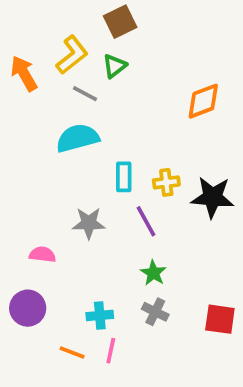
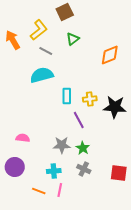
green triangle: (115, 66) -> (73, 39), moved
gray star: (89, 223) -> (62, 145), moved

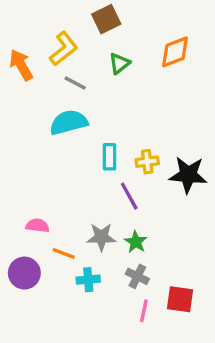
orange diamond: (110, 55) -> (175, 52), moved
red square: (119, 173) -> (180, 299), moved
pink line: (60, 190) -> (144, 311), moved
orange line: (39, 191) -> (64, 253), moved

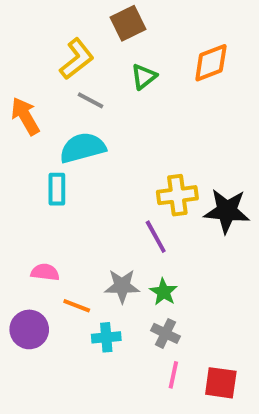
orange arrow: (21, 65) -> (25, 116), moved
cyan rectangle: (110, 157) -> (57, 189), moved
yellow cross: (147, 162) -> (177, 195), size x1.4
red square: (180, 299) -> (221, 383), moved

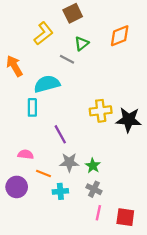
gray line: (90, 100) -> (67, 59), moved
purple line: (156, 237) -> (60, 134), moved

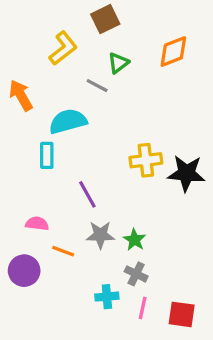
cyan cross: (60, 191) -> (107, 297), moved

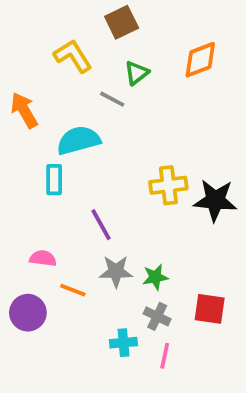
yellow L-shape: (63, 48) -> (73, 56), turned -84
green star: (134, 240) -> (155, 277), turned 30
red square: (182, 314) -> (210, 309), moved

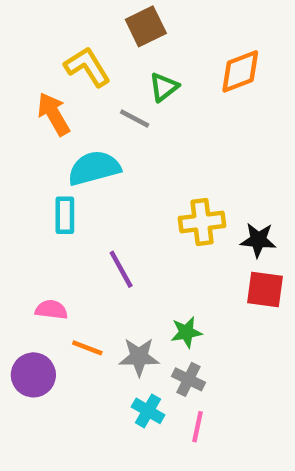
orange arrow: (24, 110) -> (54, 114), moved
black star: (215, 200) -> (258, 240), size x0.7
gray star: (116, 271) -> (139, 357), moved
red square: (210, 309) -> (265, 289), moved
cyan cross: (123, 343) -> (148, 411), turned 35

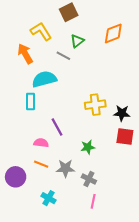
pink semicircle: (51, 310) -> (41, 143), moved
green star: (186, 332) -> (88, 147), moved
cyan cross: (148, 411) -> (49, 198), moved

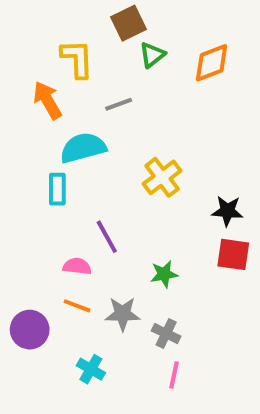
yellow L-shape: (41, 31) -> (77, 59), turned 30
green triangle: (77, 41) -> (152, 55), moved
gray line: (63, 56) -> (119, 104), turned -48
yellow cross: (95, 105) -> (162, 177), moved, turned -30

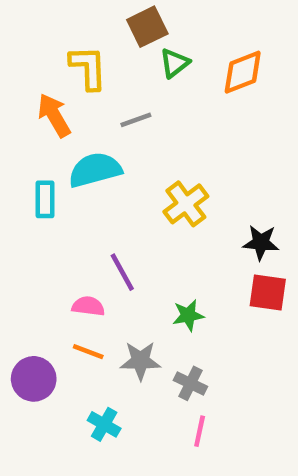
cyan rectangle: (57, 189) -> (45, 199), moved

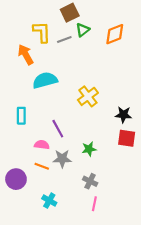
gray line: (136, 120) -> (64, 39), moved
cyan rectangle: (45, 199) -> (21, 116), moved
gray star: (140, 361) -> (62, 159), moved

